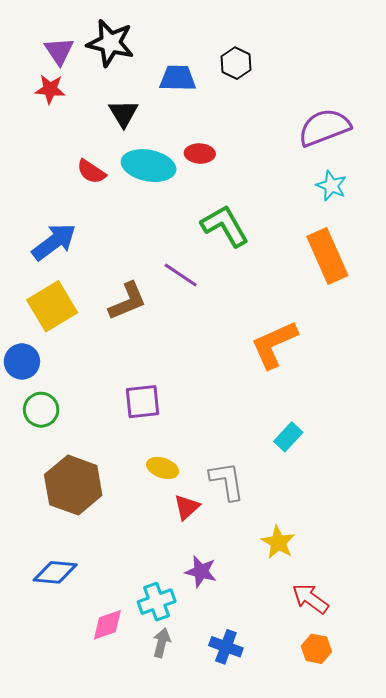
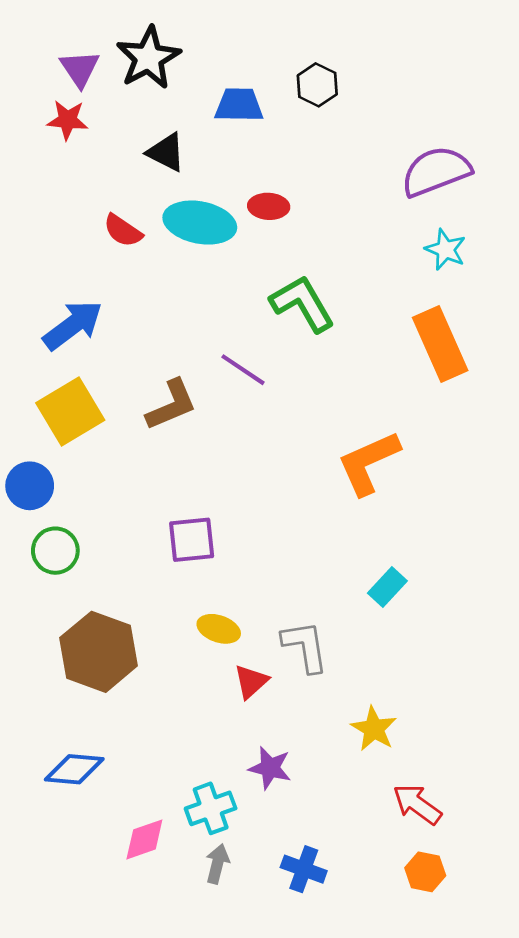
black star: (110, 43) -> (148, 58), turned 30
black triangle: (123, 113) -> (166, 152), turned -32

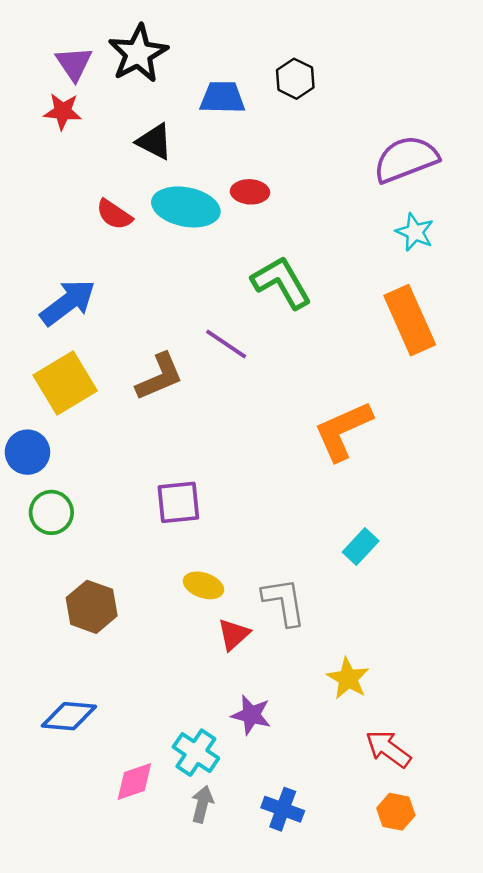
brown hexagon: (99, 652) -> (92, 607), size x0.7
cyan cross: (211, 808) -> (196, 753), turned -36

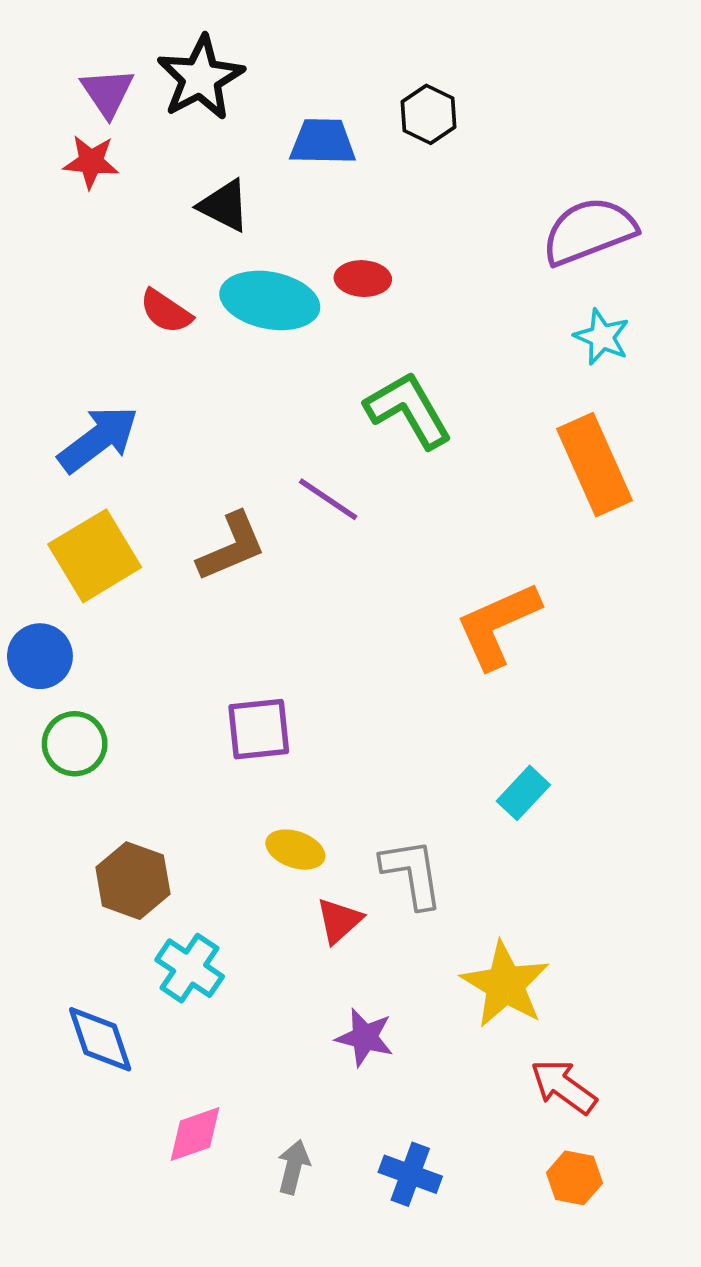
yellow star: (348, 678) -> (505, 985), size x1.4
blue diamond: (69, 716) -> (100, 1039), turned 66
cyan cross: (196, 753) -> (190, 968), moved

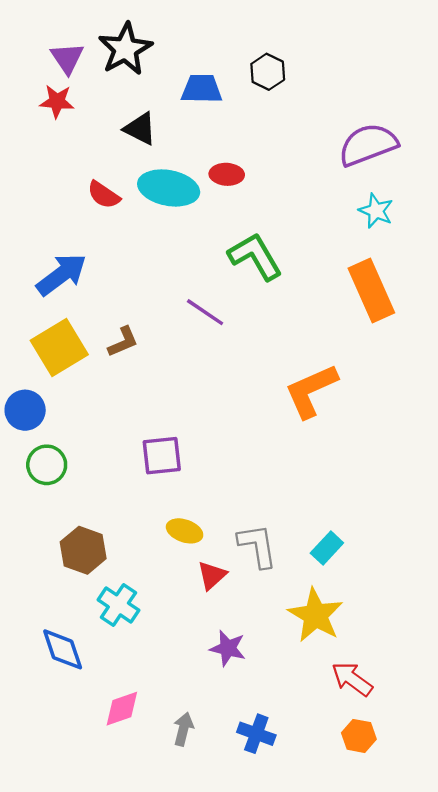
brown L-shape: (231, 547) -> (123, 342), moved, size x0.7
cyan rectangle: (523, 793) -> (327, 548), moved

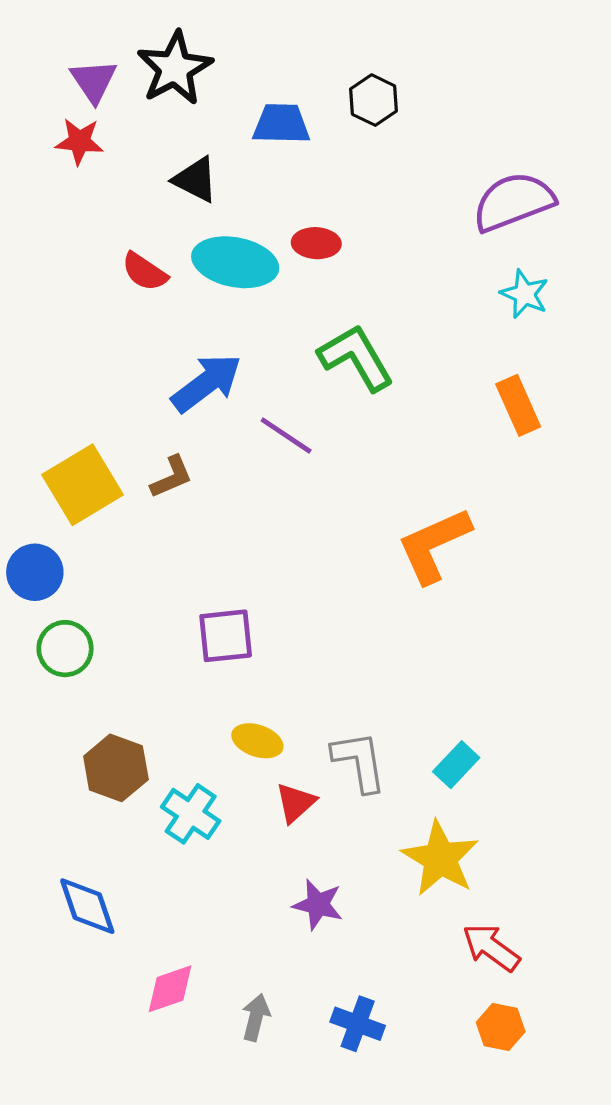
blue arrow: (62, 275) -> (207, 383), moved
orange rectangle: (371, 291) -> (518, 405), size x0.7
cyan cross: (118, 605) -> (191, 814), moved

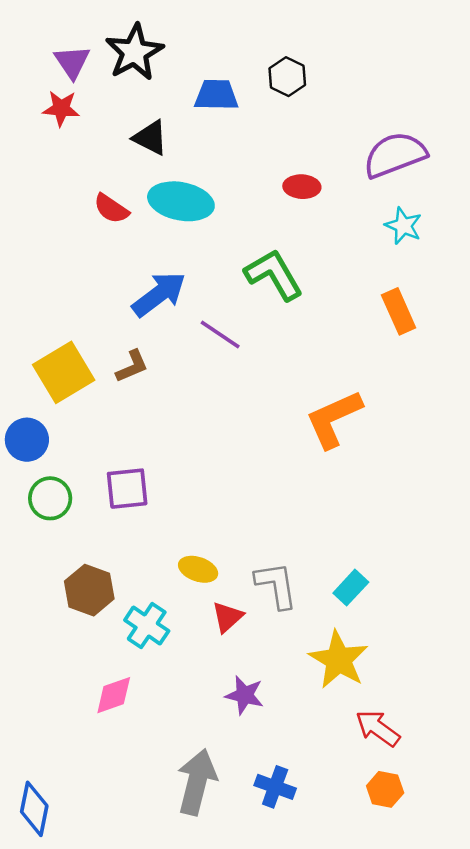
red ellipse: (316, 243) -> (302, 187), moved
purple square: (226, 636) -> (127, 489), moved
blue diamond: (87, 906) -> (34, 809), moved, turned 30
pink diamond: (170, 989) -> (114, 695), moved
gray arrow: (256, 1017) -> (197, 782), size x1.8

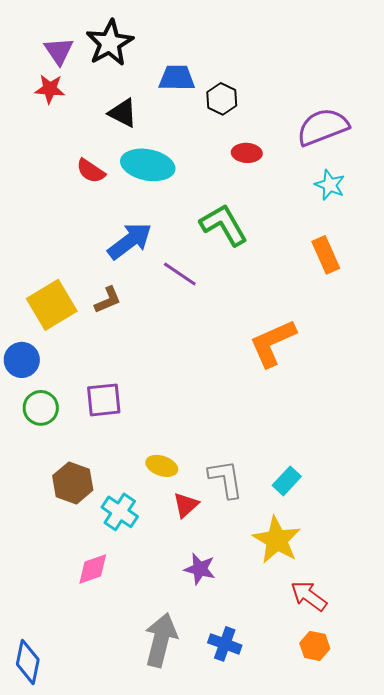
black hexagon: (287, 77) -> (222, 99), moved

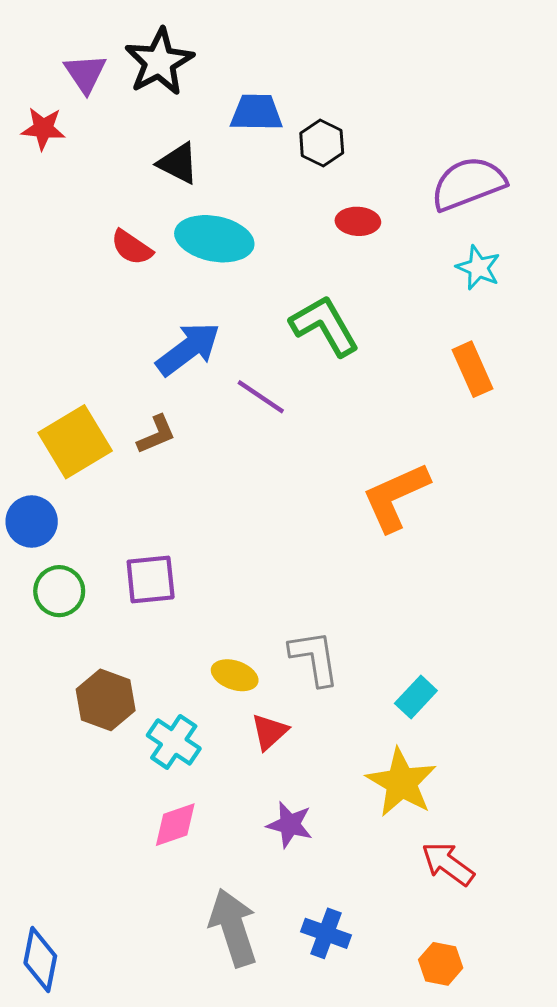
red star: (50, 89) -> (43, 129), moved
gray L-shape: (226, 479) -> (314, 658), moved
pink diamond: (93, 569) -> (175, 825), moved
gray arrow: (161, 640) -> (233, 928), turned -32
orange hexagon: (315, 646) -> (441, 964), moved

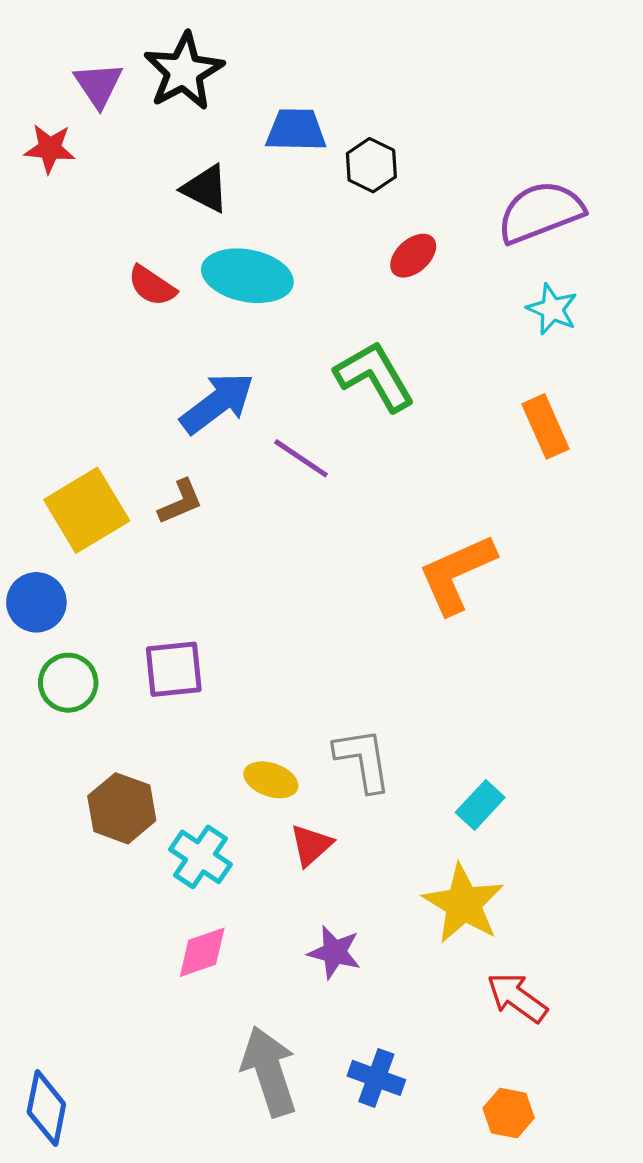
red ellipse: (358, 221) -> (413, 256), turned -45

